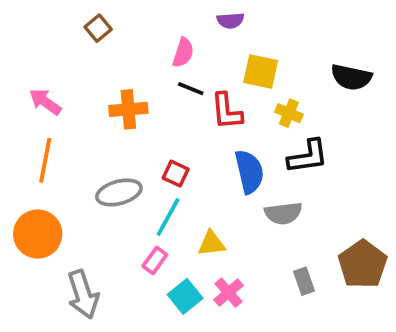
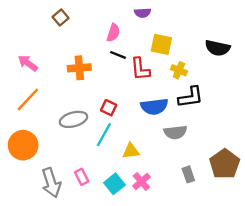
orange line: (45, 160) -> (28, 99), turned 32
blue semicircle: (249, 172) -> (154, 107), turned 96
pink rectangle: (155, 260) -> (82, 177), moved, turned -63

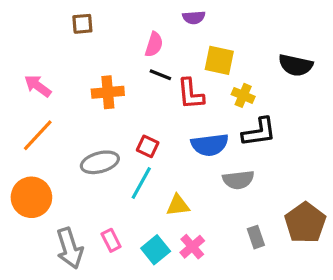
brown square: (61, 17) -> (82, 24), turned 35

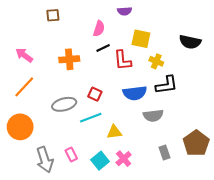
black line: (160, 75) -> (103, 48), turned -48
cyan line: (141, 183) -> (91, 118), turned 40

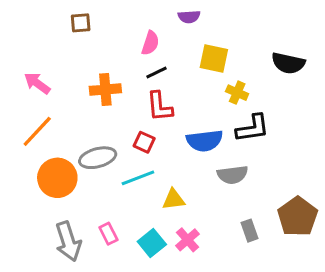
red L-shape: (123, 60) -> (160, 107), moved
orange circle: (20, 127) -> (57, 178), moved

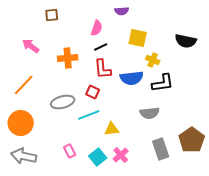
pink arrow: (37, 83) -> (31, 46), moved
blue semicircle: (205, 141) -> (132, 78), moved
orange circle: (57, 178) -> (21, 123), moved
gray rectangle: (250, 231) -> (161, 149), size x1.5
gray arrow: (68, 241) -> (24, 156), moved, turned 120

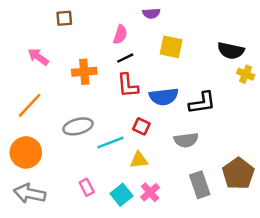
yellow cross: (153, 60) -> (246, 74), moved
red square: (93, 92) -> (141, 126), moved

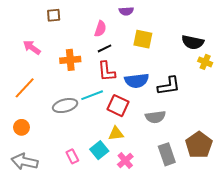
red square: (141, 126) -> (118, 106), size x1.5
cyan line: (110, 143) -> (92, 95), moved
orange circle: (26, 152) -> (21, 127), size x0.6
cyan square: (121, 195) -> (99, 150), moved

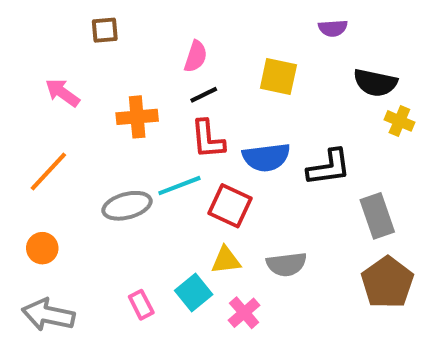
purple semicircle: (126, 11) -> (333, 28), moved
gray semicircle: (155, 117) -> (286, 264), moved
gray rectangle: (167, 154) -> (377, 216), moved

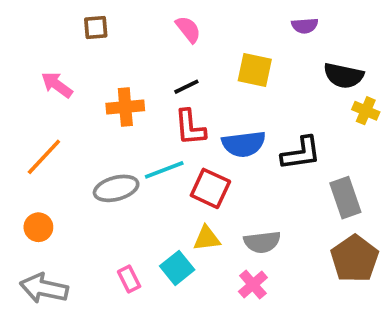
pink semicircle: (196, 56) -> (188, 29), moved, turned -56
pink cross: (244, 313) -> (253, 285), moved

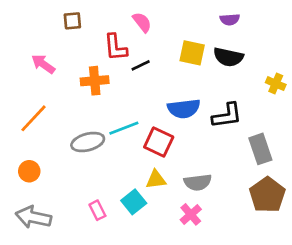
black semicircle: (344, 76) -> (228, 57), moved
red L-shape: (190, 127) -> (116, 47), moved

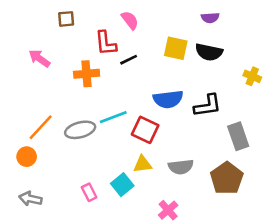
orange line: (33, 118) -> (41, 127), moved
brown pentagon: (267, 195) -> (227, 178), moved
pink cross: (191, 214) -> (168, 210), moved
gray arrow: (33, 217) -> (30, 199), size x0.7

